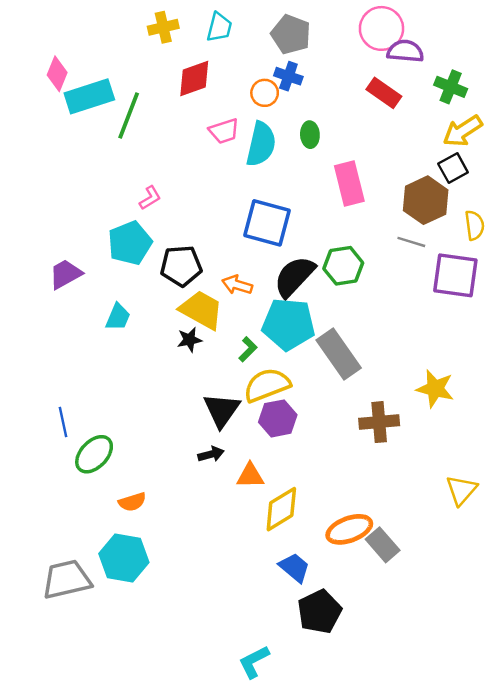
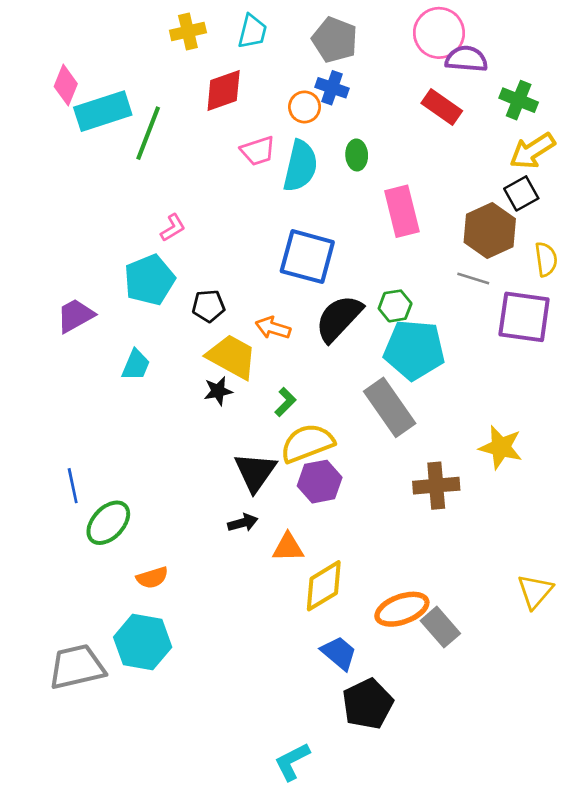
black pentagon: (181, 266) -> (208, 306), size x0.7
green hexagon: (343, 266) -> (395, 306), size x0.7
cyan pentagon: (288, 324) -> (414, 350), moved
yellow triangle: (461, 490) -> (535, 591), moved

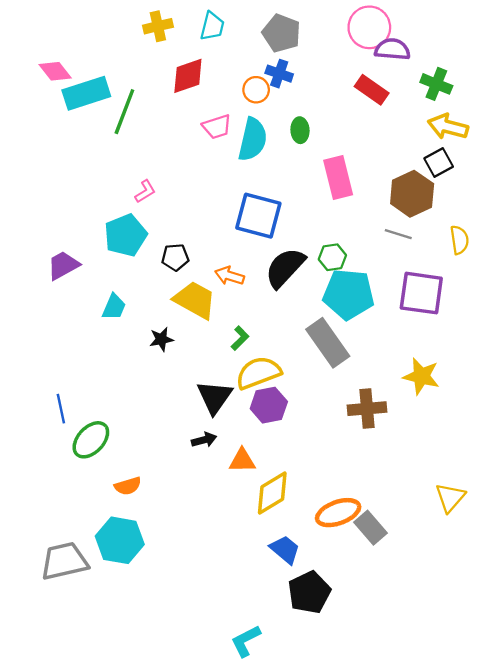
pink diamond: (66, 85) -> (55, 71), turned -60
yellow arrow: (532, 151) -> (448, 127), turned 48
yellow semicircle: (546, 259) -> (459, 240), moved
purple square: (524, 317) -> (421, 293), moved
black star: (218, 391) -> (161, 339), moved

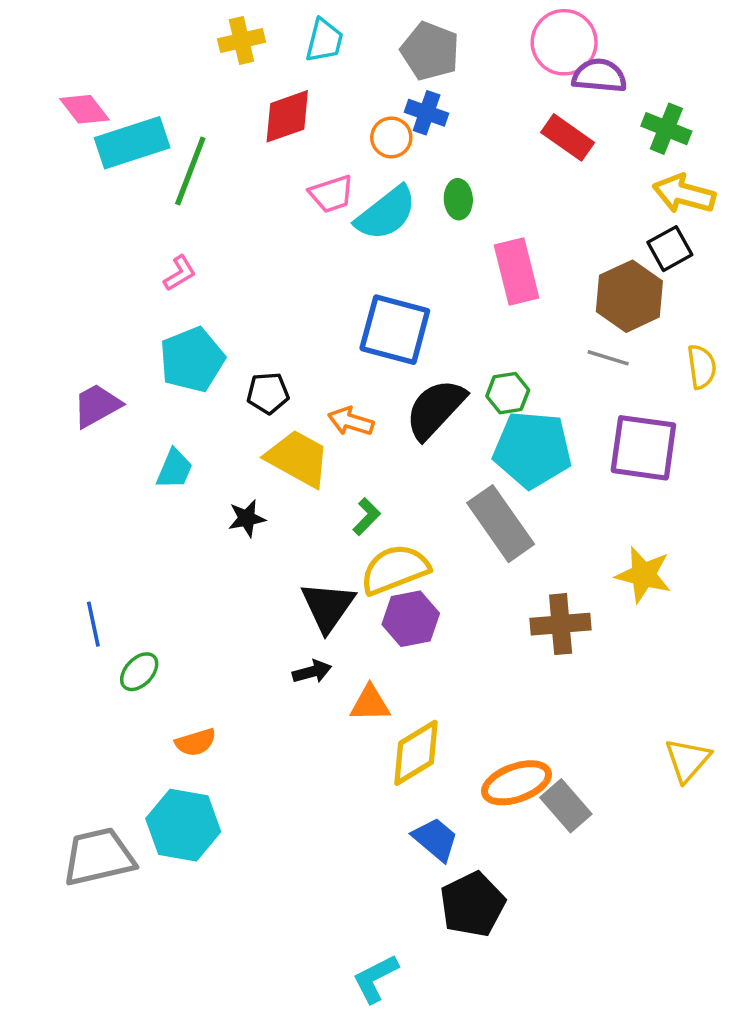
cyan semicircle: (253, 139) -> (386, 213), turned 39
pink L-shape: (145, 191) -> (180, 273), moved
green ellipse: (91, 440) -> (139, 672), size x0.7

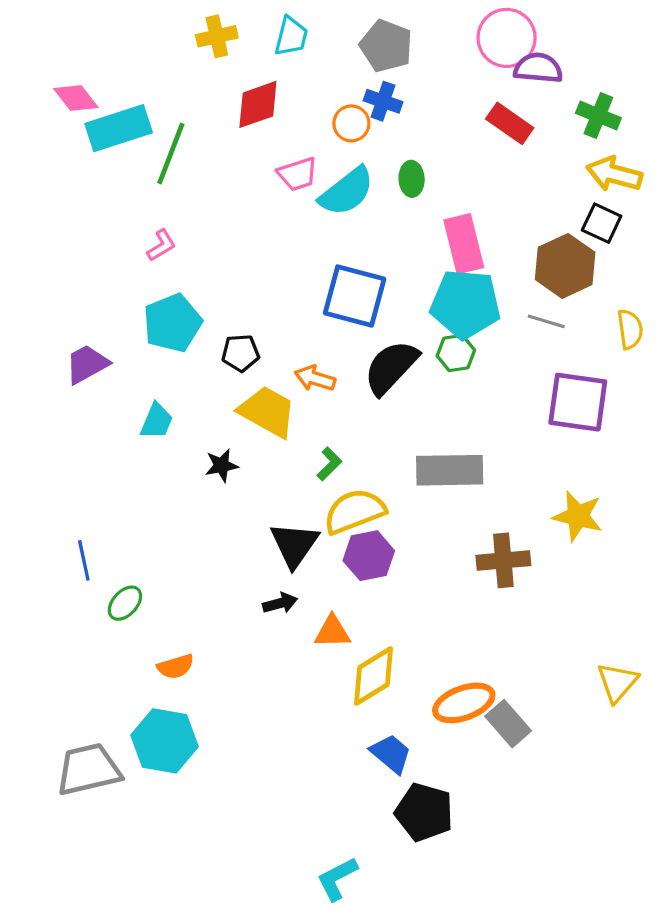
black square: (670, 249) -> (602, 223), turned -36
cyan pentagon: (532, 450) -> (465, 304), moved
gray rectangle: (501, 524) -> (450, 470), turned -56
black pentagon: (472, 904) -> (424, 812), turned -30

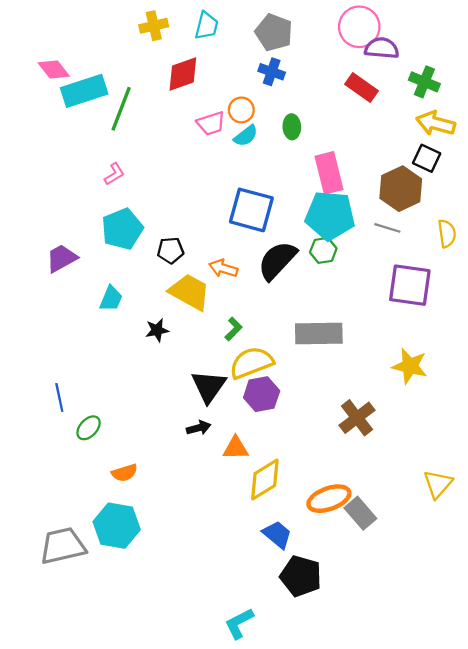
orange circle: (351, 123) -> (241, 110), moved
cyan semicircle: (347, 191) -> (246, 136), size x0.6
brown cross: (503, 560) -> (357, 418), moved, turned -33

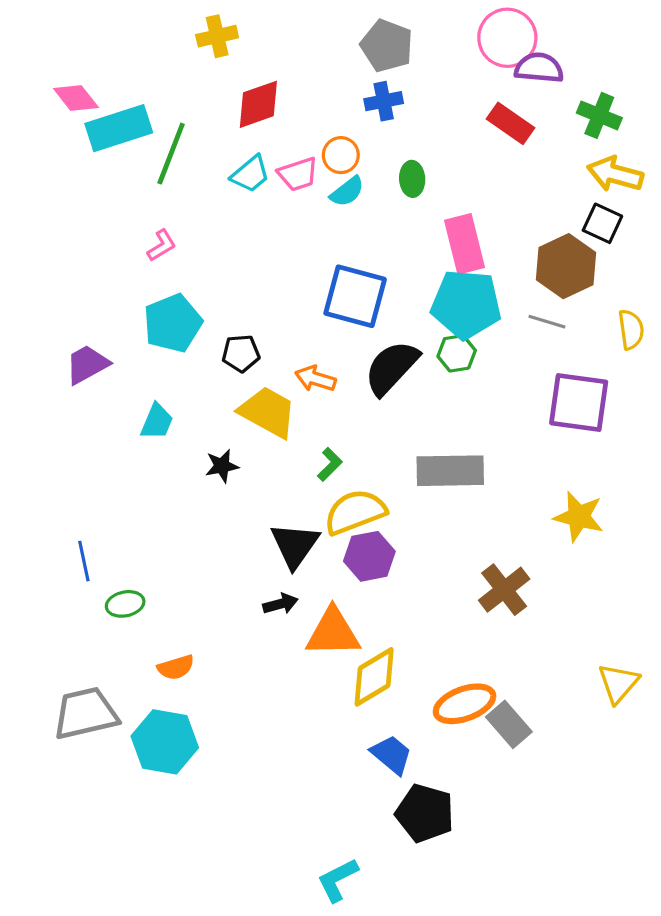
cyan trapezoid: (206, 26) -> (250, 174), moved, turned 36
blue cross: (272, 72) -> (384, 101), turned -30
green ellipse: (89, 428) -> (125, 604), turned 35
orange triangle: (236, 448) -> (333, 632), size x1.5
gray trapezoid: (63, 546) -> (85, 713), moved

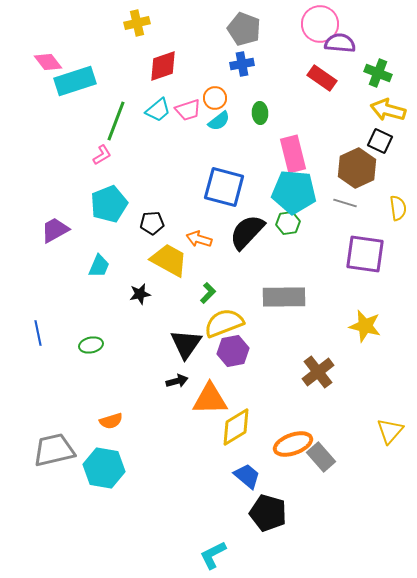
green line: (171, 154) -> (116, 121), moved
blue line: (84, 561) -> (38, 333), moved
green ellipse: (125, 604) -> (91, 345), moved

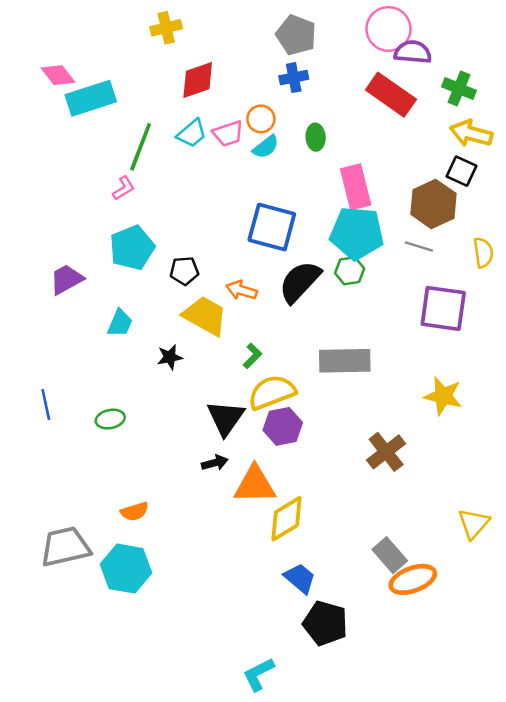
red rectangle: (322, 78) -> (391, 95), size x1.4
orange ellipse: (293, 444) -> (413, 579), moved

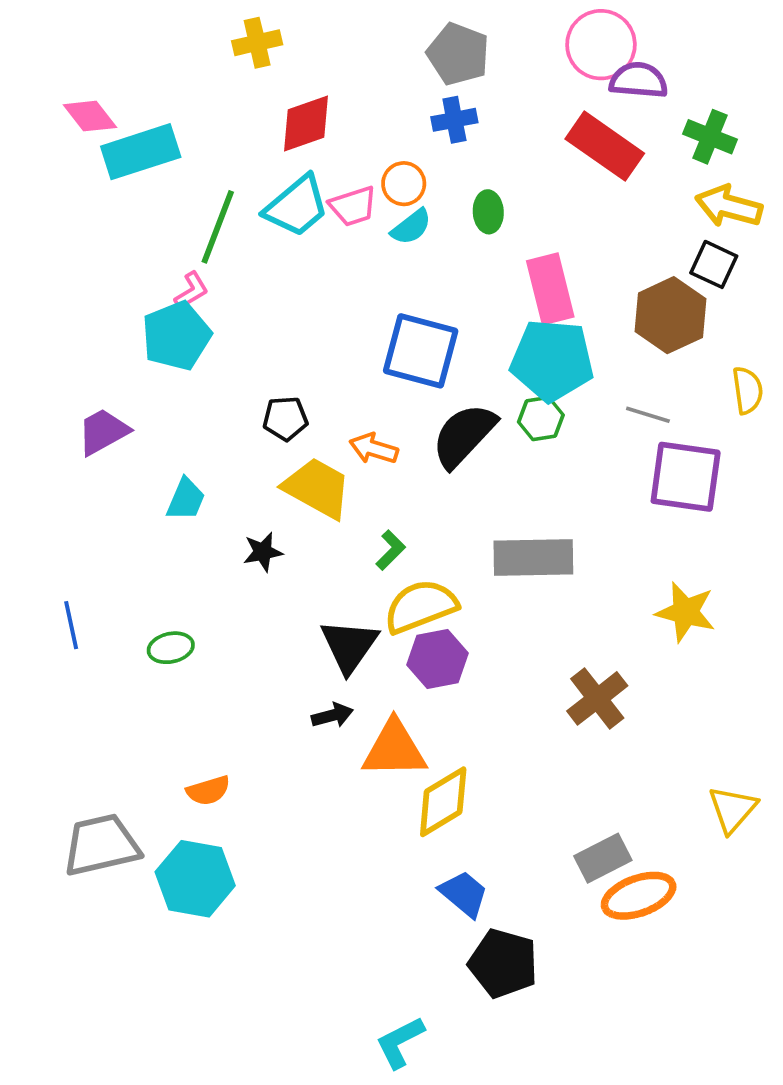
cyan trapezoid: (192, 133) -> (297, 206), size x1.4
gray line: (419, 246) -> (648, 415), moved
cyan pentagon: (132, 248) -> (176, 336), moved
gray rectangle: (390, 555) -> (603, 858), turned -76

